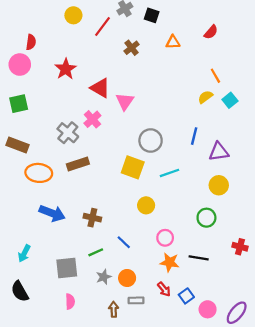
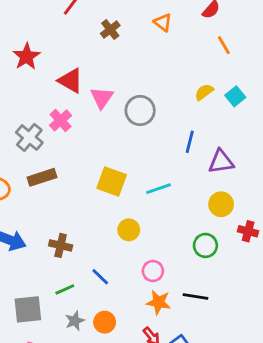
orange triangle: (173, 42) -> (163, 22), turned 40
orange line: (215, 76) -> (224, 45), moved
gray circle: (151, 141) -> (140, 111), moved
red cross: (240, 247) -> (248, 231), moved

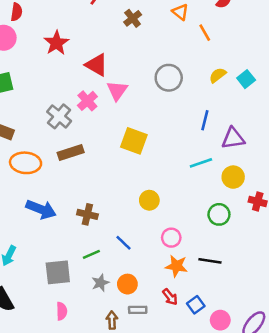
orange line: (224, 45) -> (205, 33), moved
pink triangle: (102, 98) -> (117, 91), moved
gray circle: (140, 111) -> (169, 78), moved
yellow square: (112, 182) -> (134, 141), moved
cyan line: (159, 189) -> (201, 163), moved

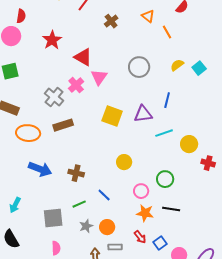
purple triangle: (233, 138) -> (143, 114), moved
green circle: (219, 214) -> (165, 179), moved

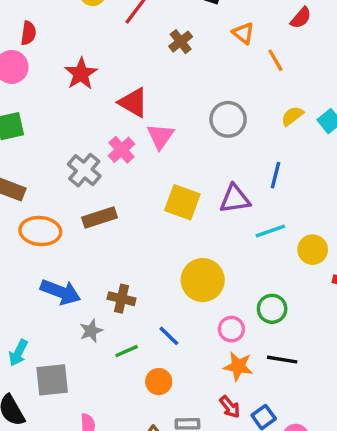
yellow circle: (124, 162) -> (203, 280), size x1.6
gray square: (53, 218) -> (52, 380), moved
gray star: (86, 226) -> (91, 331), moved
orange circle: (107, 227) -> (159, 382), moved

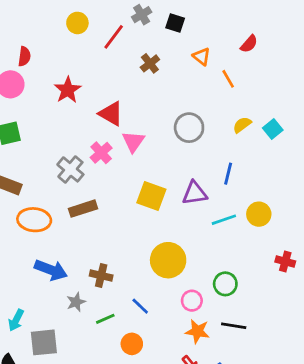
yellow circle: (313, 250) -> (259, 214), moved

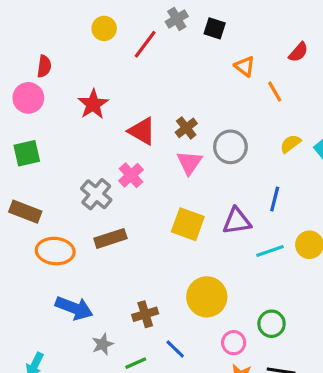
brown cross: (150, 63) -> (186, 128), moved
pink triangle: (133, 142) -> (189, 163), moved
brown cross: (101, 276) -> (145, 314), moved, turned -30

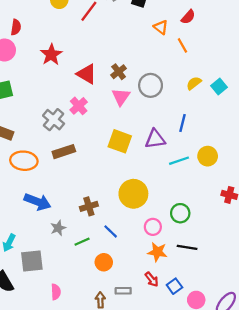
red semicircle: (298, 52) -> (188, 17), moved

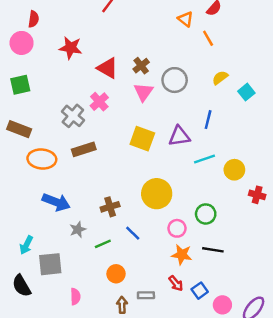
red star: (51, 55) -> (71, 48), turned -30
cyan square: (219, 87) -> (246, 92), moved
yellow circle: (208, 156) -> (234, 170), moved
orange circle: (104, 262) -> (116, 274), moved

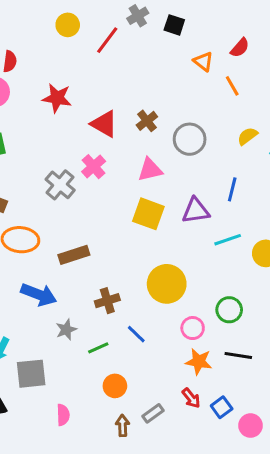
pink triangle: (144, 92) -> (150, 170), moved, turned 42
brown rectangle: (84, 149) -> (74, 255), moved
gray rectangle: (146, 295) -> (153, 413), turned -35

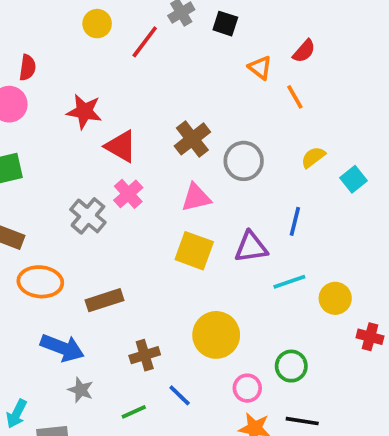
brown cross: (147, 121) -> (192, 139), size x1.4
red triangle: (104, 124) -> (121, 146), moved
gray star: (66, 330) -> (81, 390), moved, turned -30

